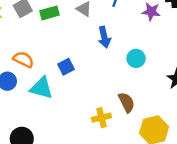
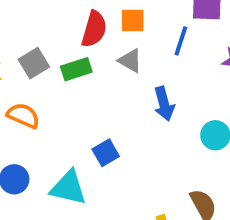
orange semicircle: (23, 59) -> (23, 116), moved

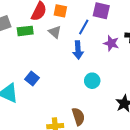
blue arrow: (164, 104) -> (78, 50), moved
blue square: (106, 153) -> (32, 78), turned -32

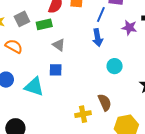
gray triangle: (55, 32) -> (59, 45), moved
blue square: (32, 78) -> (56, 70), turned -32

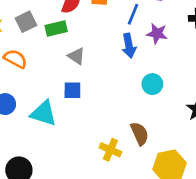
purple star: (129, 28) -> (157, 34), moved
yellow cross: (83, 114) -> (110, 150), turned 35

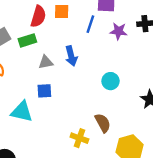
purple star: (157, 34) -> (118, 31), moved
blue arrow: (129, 46) -> (71, 56), moved
gray triangle: (76, 56) -> (46, 62), turned -42

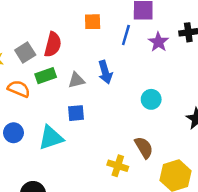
red semicircle: (38, 16) -> (53, 45), moved
purple star: (118, 31) -> (158, 42), turned 30
green rectangle: (27, 40) -> (46, 76), moved
cyan triangle: (22, 112) -> (51, 138), turned -30

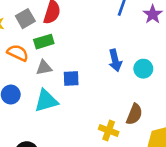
blue arrow: (105, 72) -> (115, 60), moved
gray triangle: (76, 80) -> (44, 68), moved
brown semicircle: (144, 148) -> (134, 114), turned 50

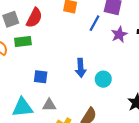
gray triangle: (44, 68) -> (49, 105), moved
cyan triangle: (46, 101) -> (22, 107), moved

